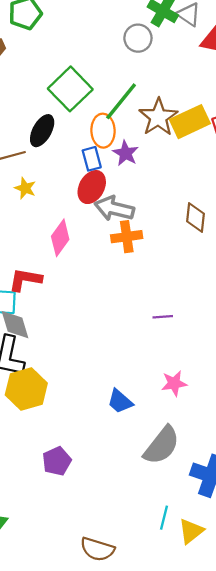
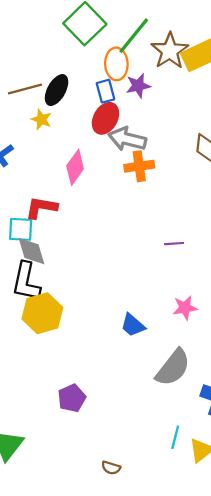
black ellipse: (42, 131) -> (57, 90), moved
purple star: (126, 153) -> (138, 86), turned 30
purple pentagon: (57, 461) -> (72, 398), moved
brown semicircle: (97, 549) -> (111, 468), size x0.6

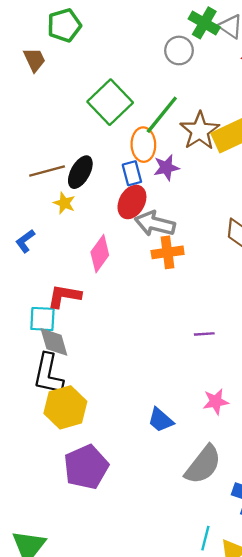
purple pentagon: (72, 398) -> (86, 467), moved, size x1.5

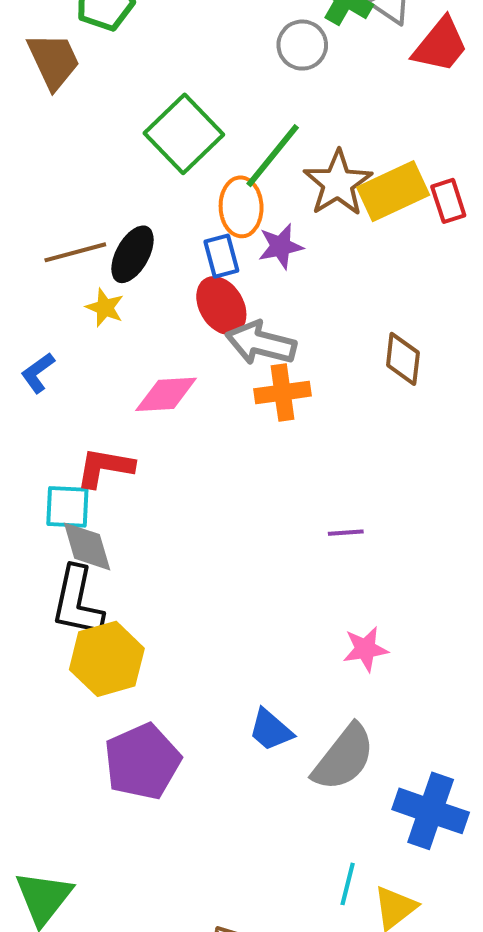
brown trapezoid: (34, 60) -> (54, 61), size x1.4
red ellipse: (132, 202) -> (221, 306), turned -60
pink diamond: (100, 254) -> (166, 394), turned 51
blue trapezoid: (161, 420) -> (271, 730), moved

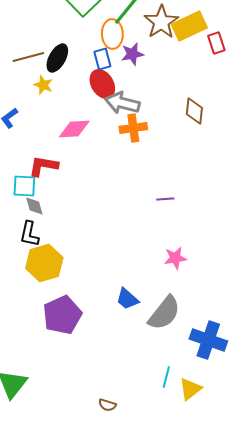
red rectangle: (448, 201) -> (216, 43), moved
gray diamond: (87, 546) -> (34, 206), size x0.7
black L-shape: (77, 602) -> (29, 234), size x0.7

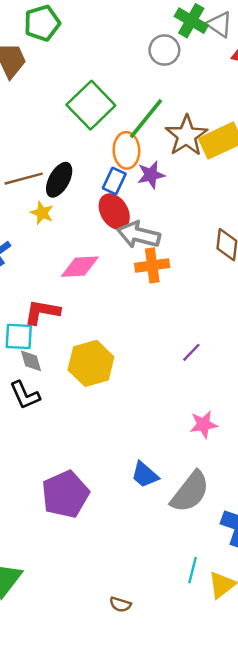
blue rectangle: (102, 59) -> (114, 181), turned 40
purple line: (165, 199) -> (191, 352), turned -42
black L-shape: (29, 234) -> (25, 395), turned -36
yellow hexagon: (44, 263) -> (91, 363), moved

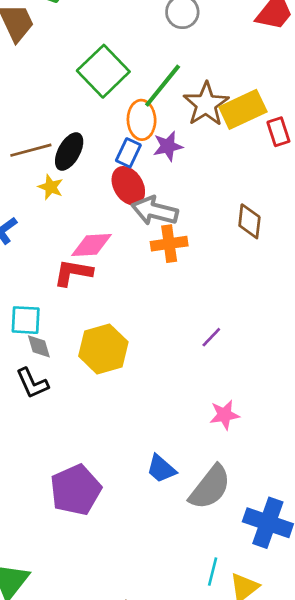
red L-shape: (42, 312) -> (73, 273), moved

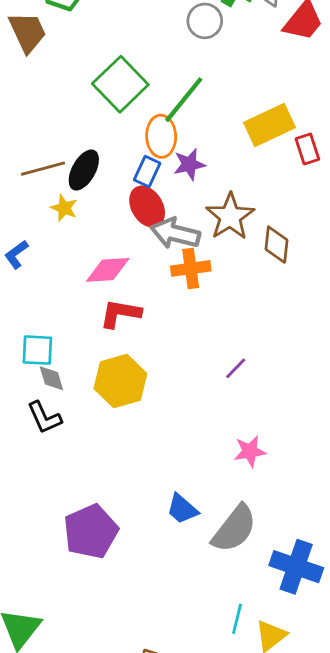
brown star: (206, 104) -> (230, 216), moved
red L-shape: (73, 273) -> (120, 313), moved

